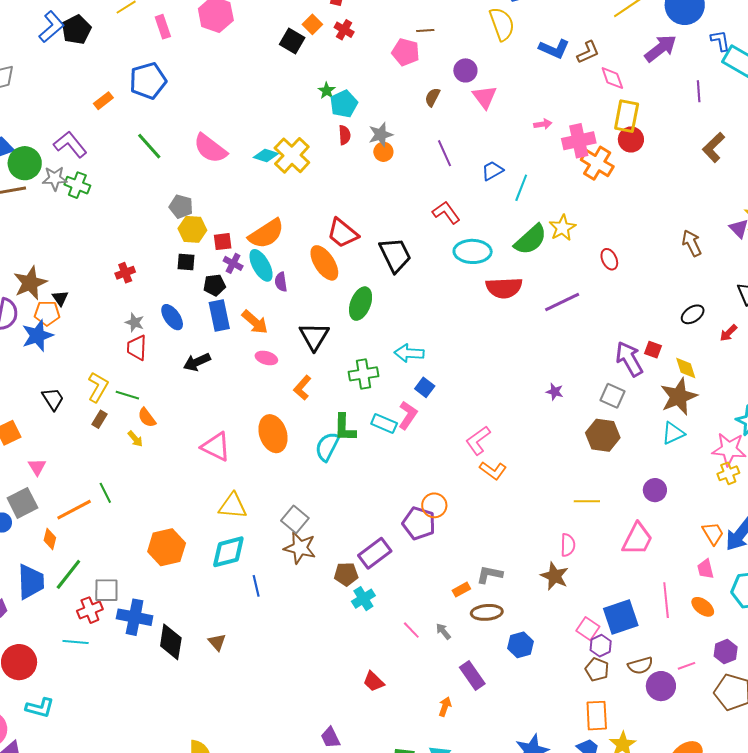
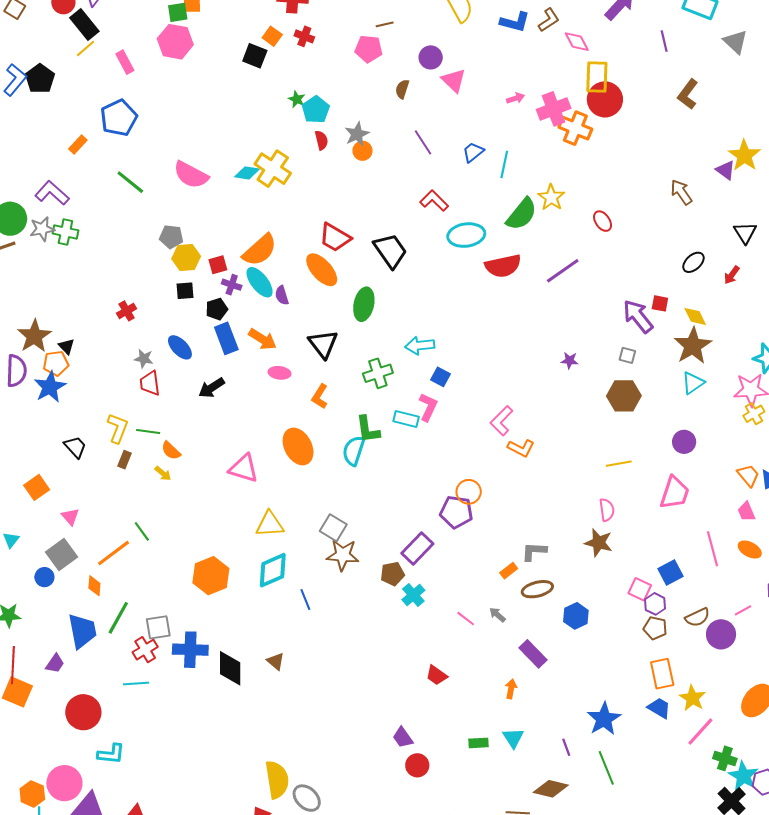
red circle: (631, 139) -> (605, 99), size x1.4
gray square: (613, 396) -> (627, 355), size x0.7
blue square: (621, 617) -> (670, 573), size x0.7

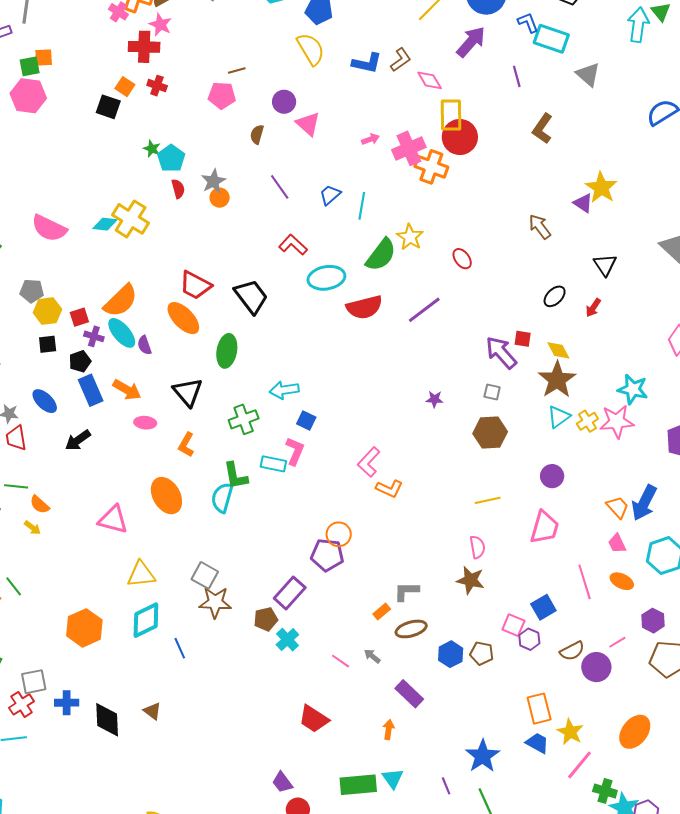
yellow cross: (754, 414) -> (587, 421), moved
brown pentagon: (655, 628) -> (482, 653), moved
blue cross: (190, 650) -> (67, 703), size x0.7
red trapezoid: (436, 675) -> (314, 719), size x1.4
green rectangle: (479, 743) -> (358, 785), size x1.8

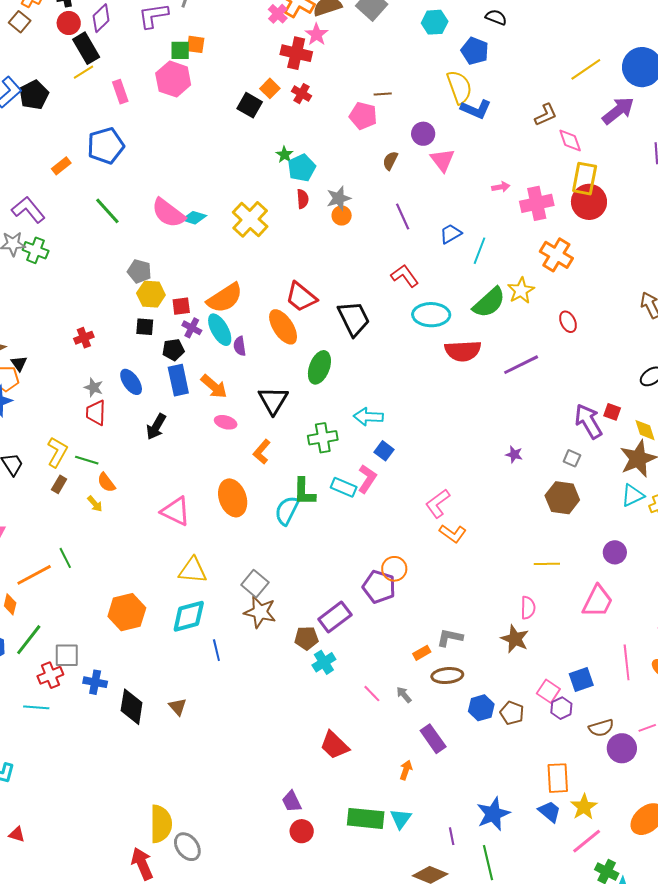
blue L-shape: (367, 63) -> (476, 109), moved
orange cross: (431, 167) -> (556, 255), moved
cyan diamond: (105, 224) -> (194, 218), moved
black arrow: (78, 440) -> (156, 427), turned -36

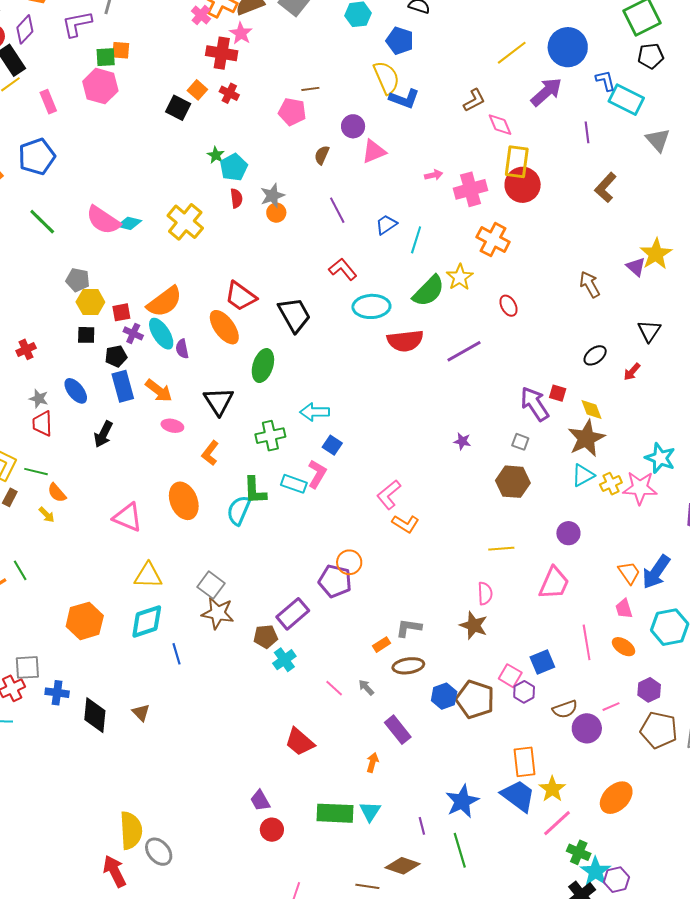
pink triangle: (442, 160) -> (374, 151), turned 48
brown pentagon: (512, 713) -> (475, 699), size x1.6
blue trapezoid: (550, 812) -> (518, 796), size x1.5

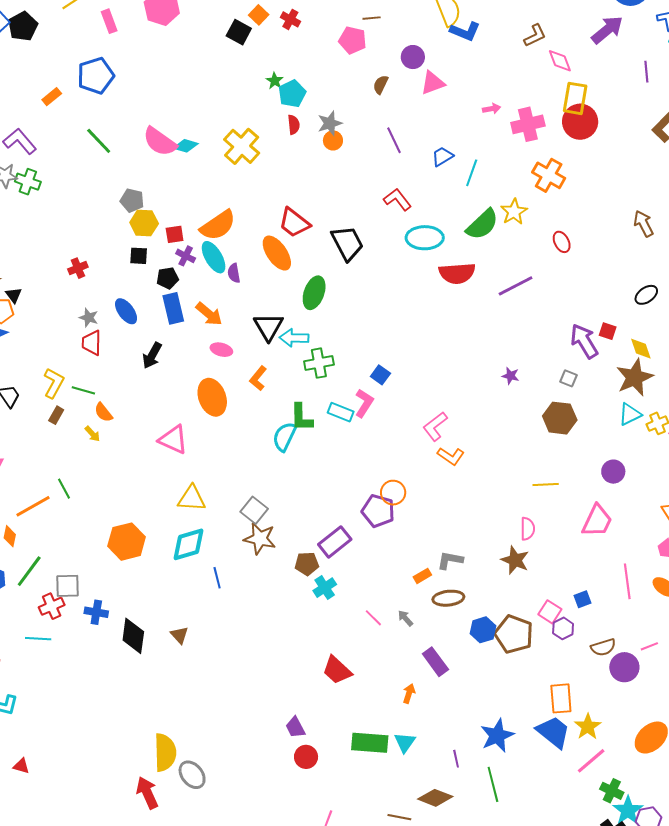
cyan arrow: (315, 412) -> (294, 338), moved
orange ellipse: (184, 501) -> (212, 397), moved
blue square: (542, 662) -> (582, 599), size x0.7

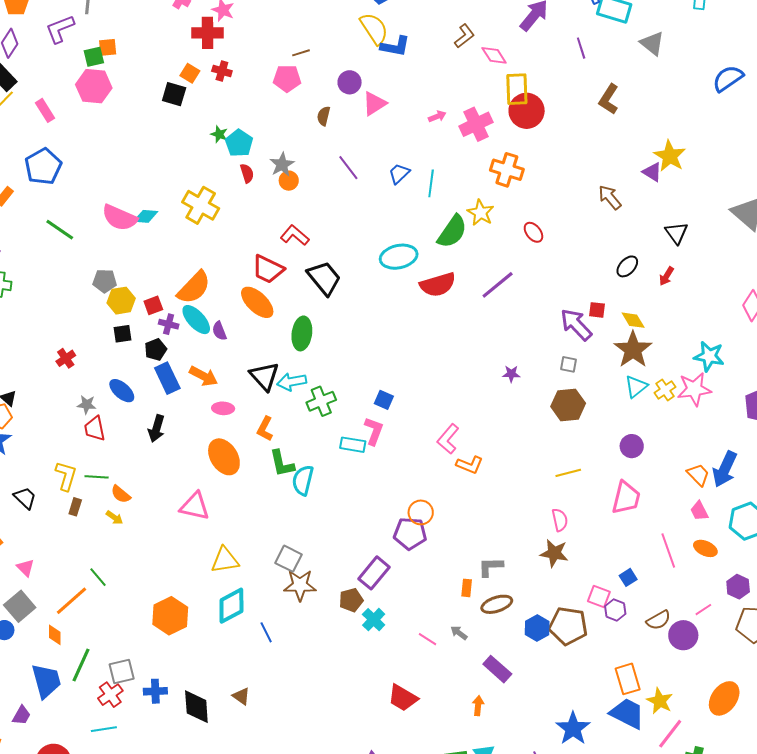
red L-shape: (397, 199) -> (295, 235), moved
green L-shape: (301, 417) -> (282, 463), moved
orange rectangle: (422, 576) -> (467, 588), turned -42

